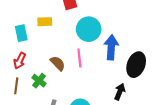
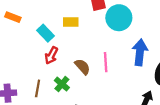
cyan circle: (89, 29) -> (119, 18), moved
cyan rectangle: (21, 33) -> (46, 33), turned -35
red arrow: (20, 61) -> (51, 55), moved

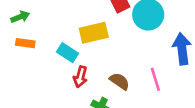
yellow rectangle: (71, 22) -> (94, 33), size x1.5
pink line: (106, 62) -> (155, 79), moved

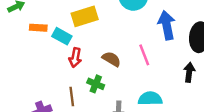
orange rectangle: (25, 43) -> (38, 28), moved

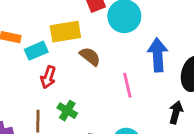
cyan rectangle: (62, 36) -> (36, 51), turned -60
brown semicircle: (111, 59) -> (90, 56), moved

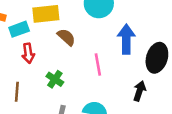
red arrow: (48, 77) -> (28, 53), turned -30
green cross: (67, 111) -> (55, 79), moved

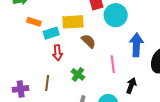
black arrow: (140, 91) -> (131, 86), moved

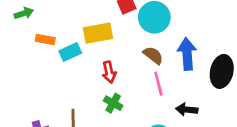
brown semicircle: (89, 41) -> (153, 55), moved
red arrow: (58, 53) -> (109, 72), moved
black arrow: (131, 86) -> (187, 110), turned -98

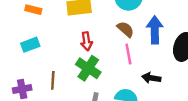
cyan rectangle: (70, 52) -> (30, 45), moved
green cross: (113, 103) -> (88, 68), size x1.5

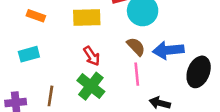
blue arrow: (155, 30) -> (168, 50), turned -100
red arrow: (86, 41) -> (92, 56), turned -30

